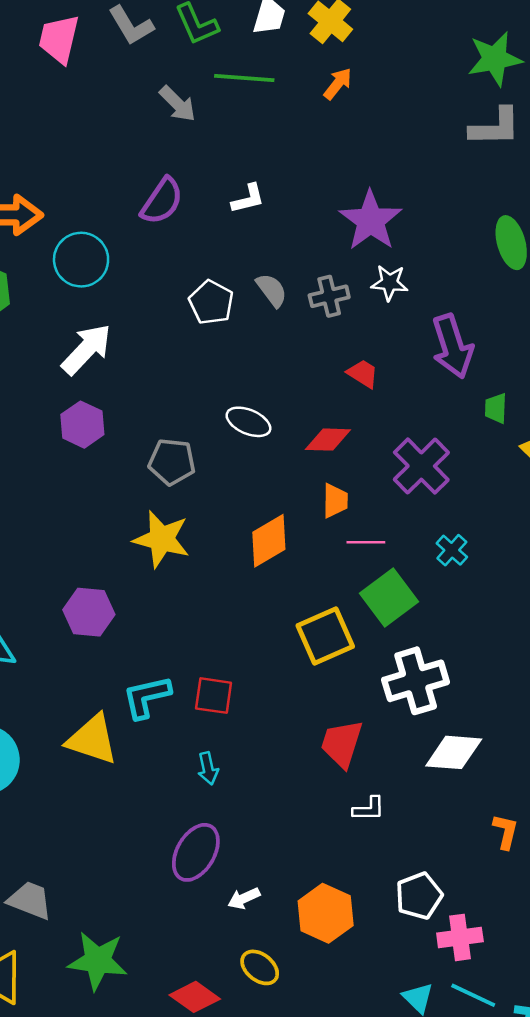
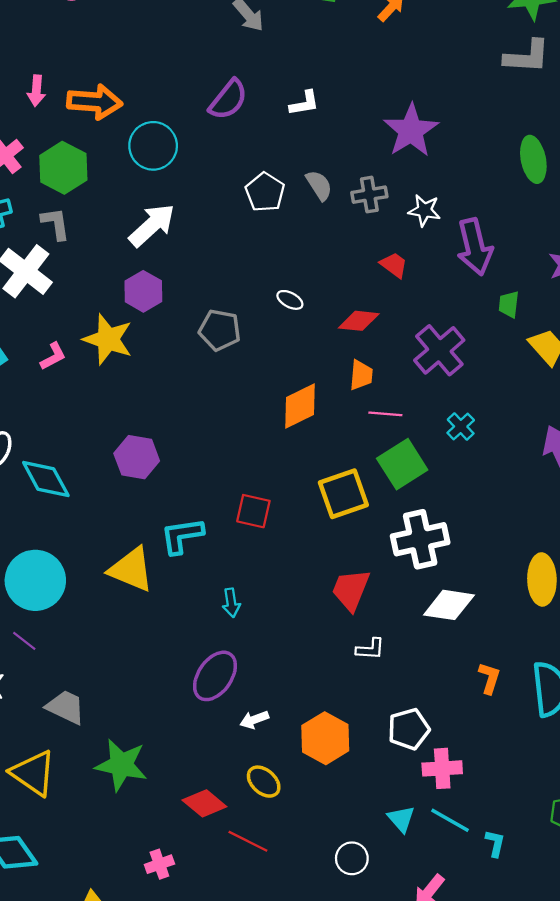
white star: (389, 283) -> (424, 210), moved
white ellipse: (248, 422) -> (290, 300), size x0.7
yellow star: (162, 539) -> (108, 339), moved
red square: (214, 696) -> (253, 511), moved

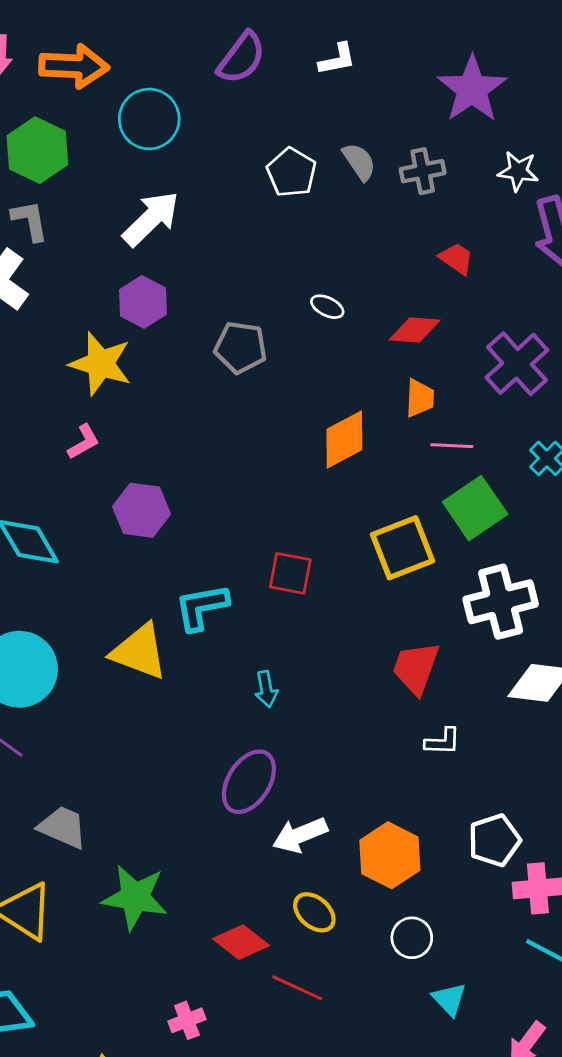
white star: (424, 210) -> (518, 171), moved
pink L-shape: (53, 356) -> (84, 442), moved
white arrow: (254, 720) -> (300, 835), size x1.5
cyan triangle: (401, 819) -> (449, 999), moved
white circle: (352, 858) -> (412, 938), moved

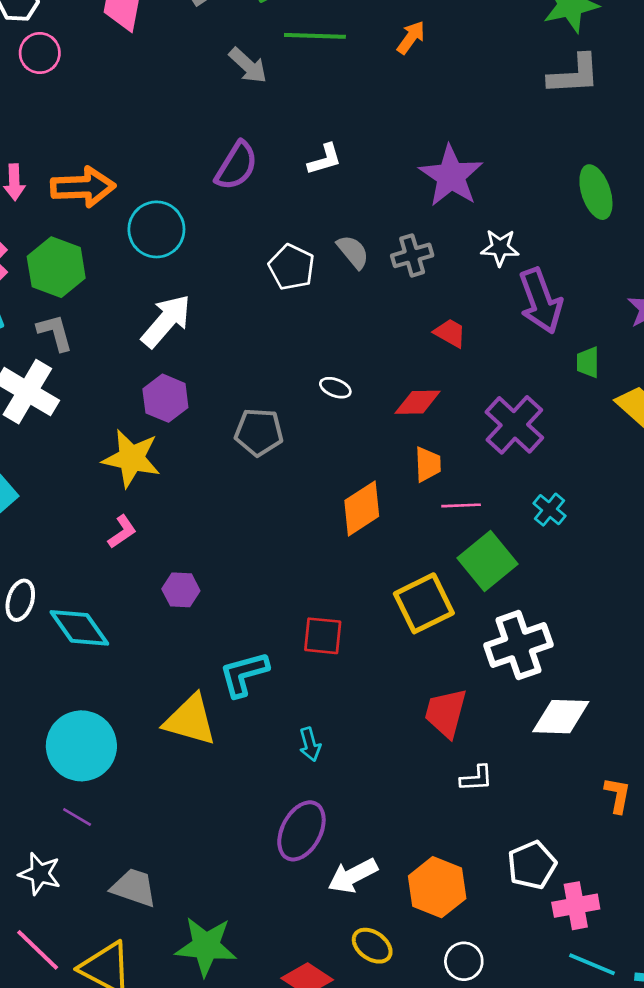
purple hexagon: (142, 510) -> (181, 590), size x0.7

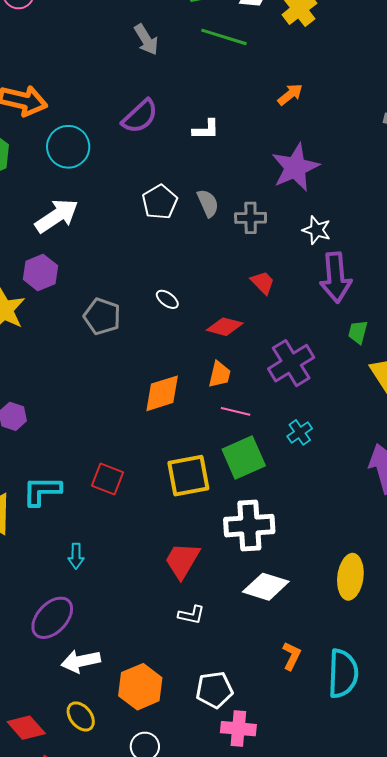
orange arrow: (411, 37) -> (290, 94), moved
gray arrow: (248, 65) -> (146, 40), moved

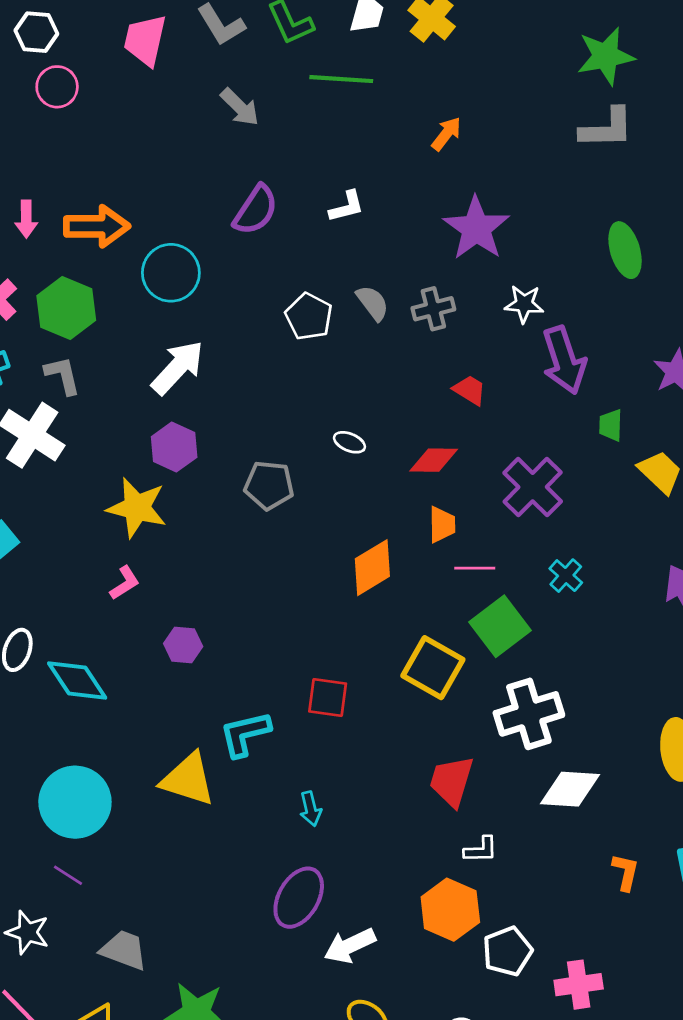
yellow square: (188, 476) -> (433, 668), turned -36
orange hexagon: (140, 687) -> (450, 910), moved
white pentagon: (214, 690) -> (507, 951), moved

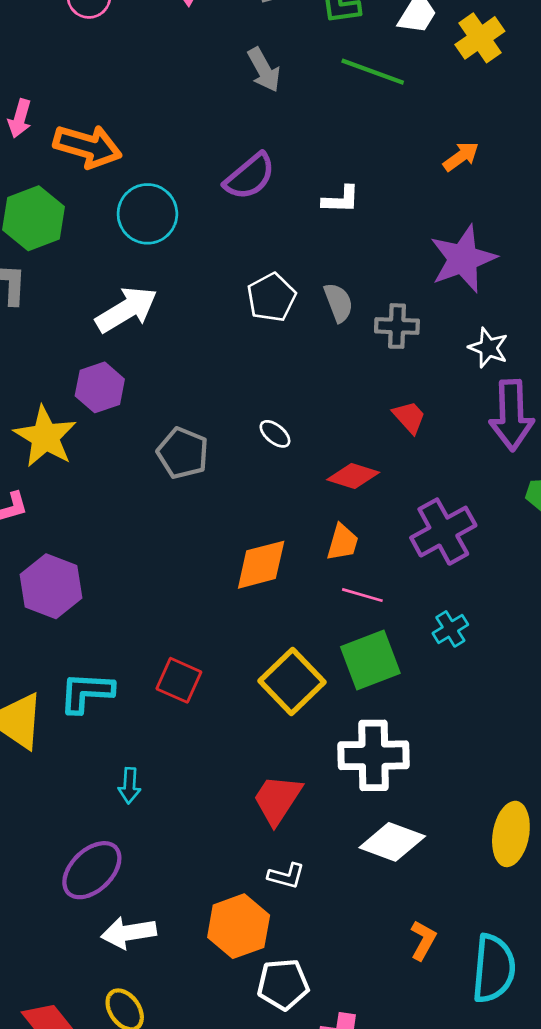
purple hexagon: (183, 645) -> (51, 586), size x1.6

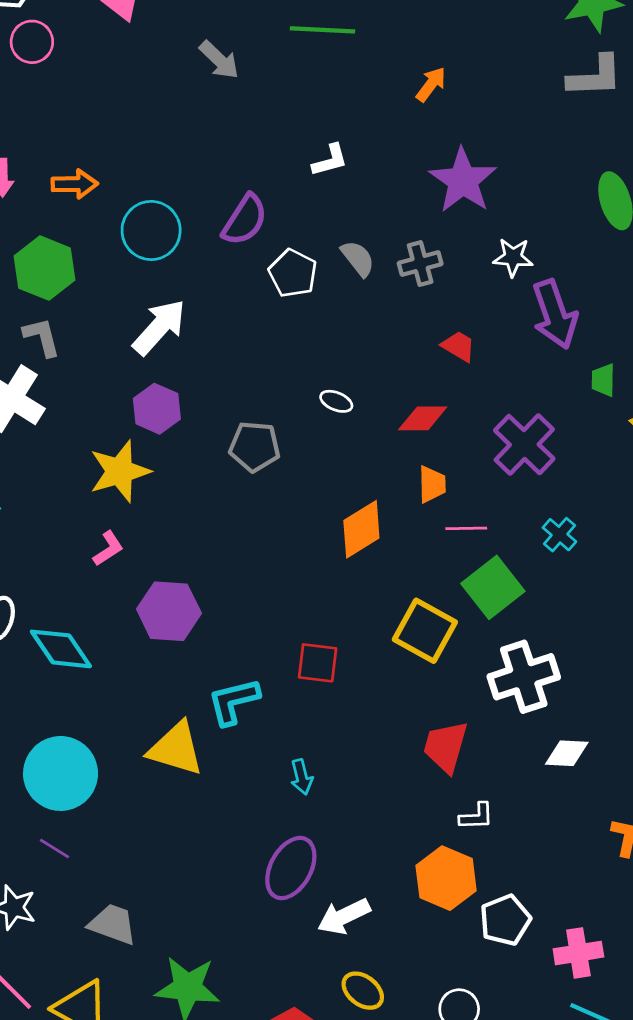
orange arrow: (88, 146) -> (75, 184), size x0.7
purple semicircle: (250, 176) -> (245, 220), moved
yellow star: (45, 437) -> (120, 471), turned -30
white diamond: (392, 842) -> (567, 753), size x0.7

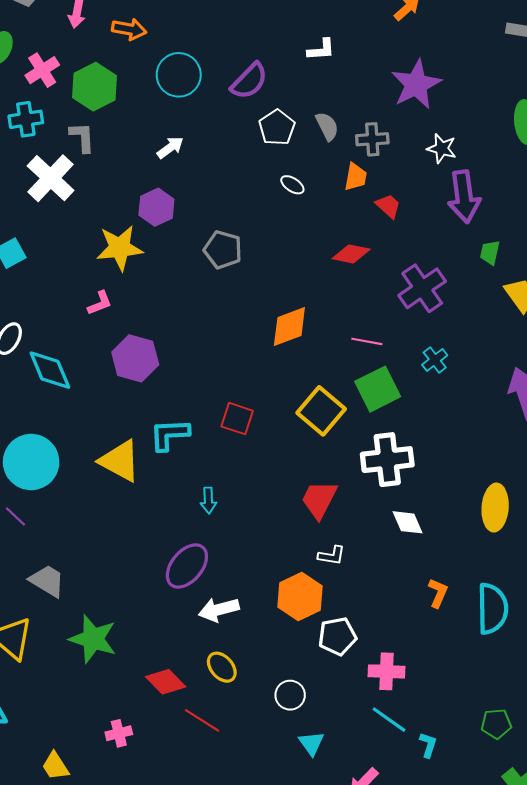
white arrow: (159, 327) -> (170, 147), size x0.6
white ellipse: (336, 401) -> (292, 185), moved
orange trapezoid: (432, 484) -> (355, 177), moved
white diamond: (567, 753) -> (408, 522), turned 52

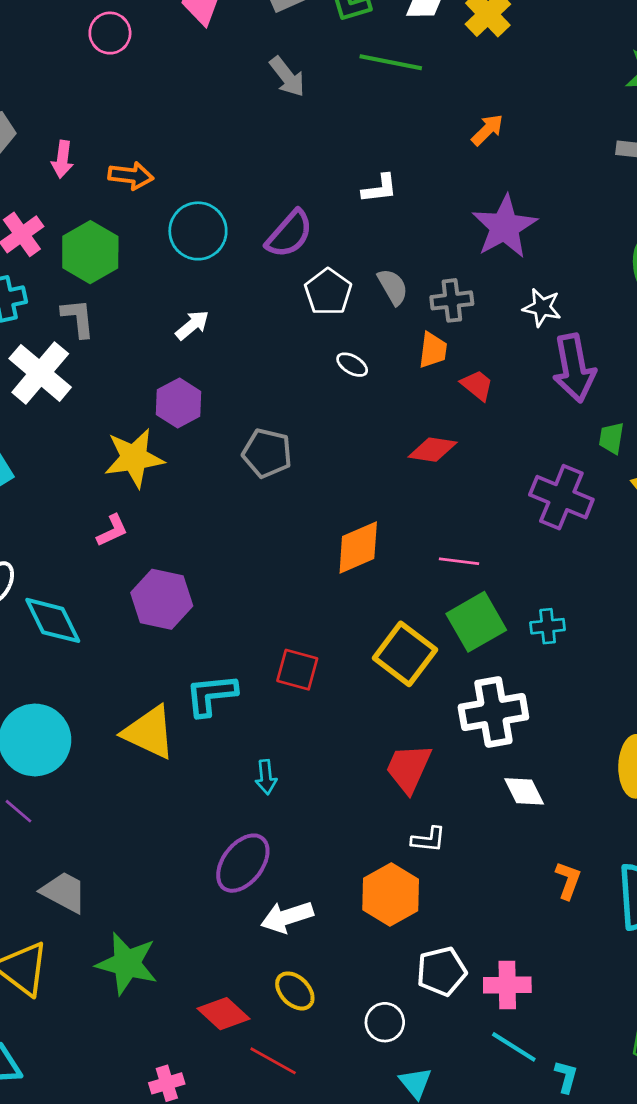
purple cross: (422, 288) -> (561, 497), moved, turned -30
cyan cross: (435, 360) -> (548, 626), moved, turned 35
white pentagon: (337, 636) -> (441, 971), moved

